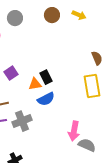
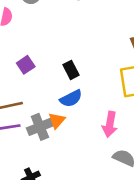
orange triangle: (35, 84) -> (57, 120), moved, turned -40
pink arrow: (74, 131) -> (110, 124), moved

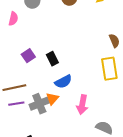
black rectangle: (71, 70) -> (52, 59), moved
pink arrow: (110, 124) -> (82, 105), moved

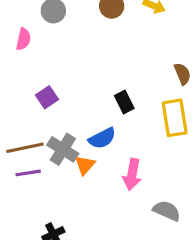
black rectangle: (52, 59) -> (124, 102), moved
gray cross: (39, 104) -> (63, 149), moved, turned -36

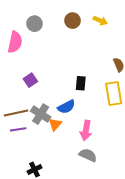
pink semicircle: (23, 39) -> (15, 42), size x1.5
black rectangle: (124, 102) -> (81, 83), turned 32
gray semicircle: (167, 211) -> (88, 155), moved

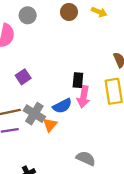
pink arrow: (86, 130) -> (83, 97), moved

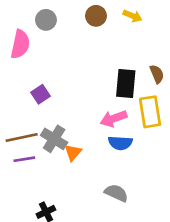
black rectangle: (78, 80) -> (126, 83), moved, size x1.5
pink arrow: (83, 97) -> (114, 119), turned 60
blue semicircle: (62, 106) -> (120, 143), moved, turned 30

